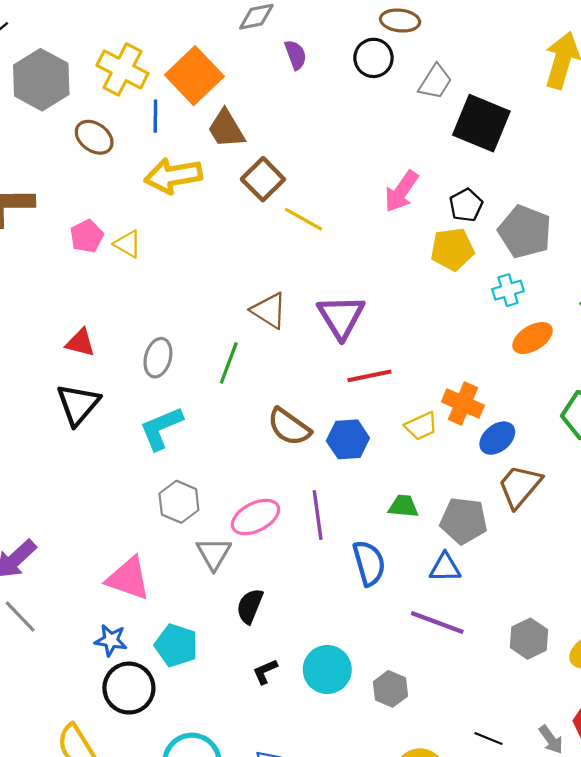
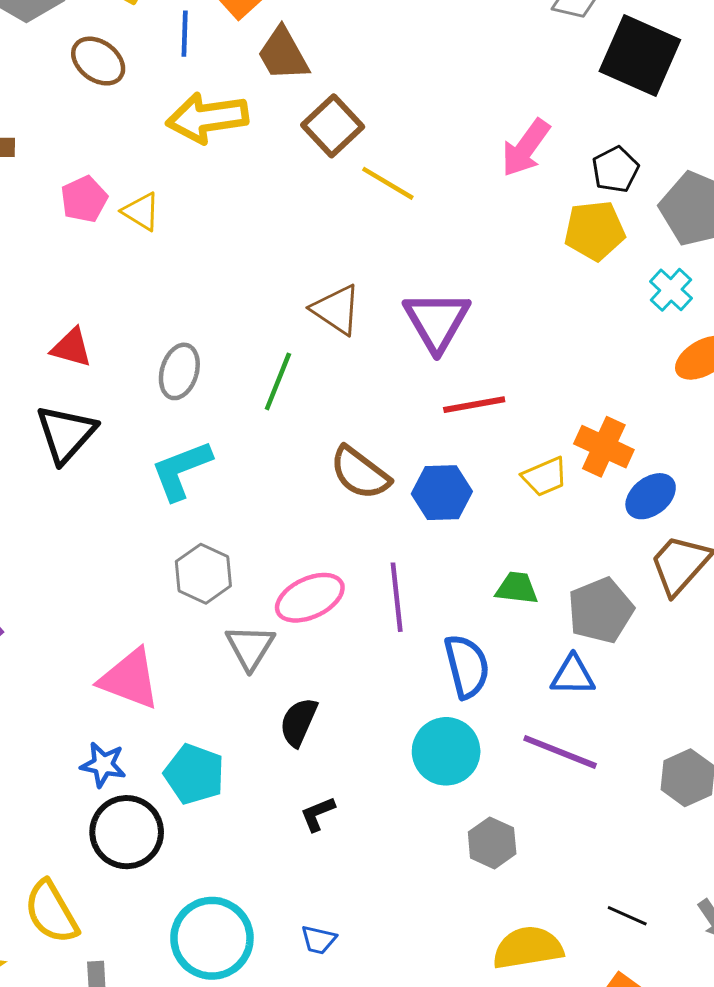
cyan cross: (508, 290) -> (671, 290), turned -32
gray pentagon: (464, 521) -> (601, 610), turned -30
cyan circle: (327, 670) -> (446, 751), moved

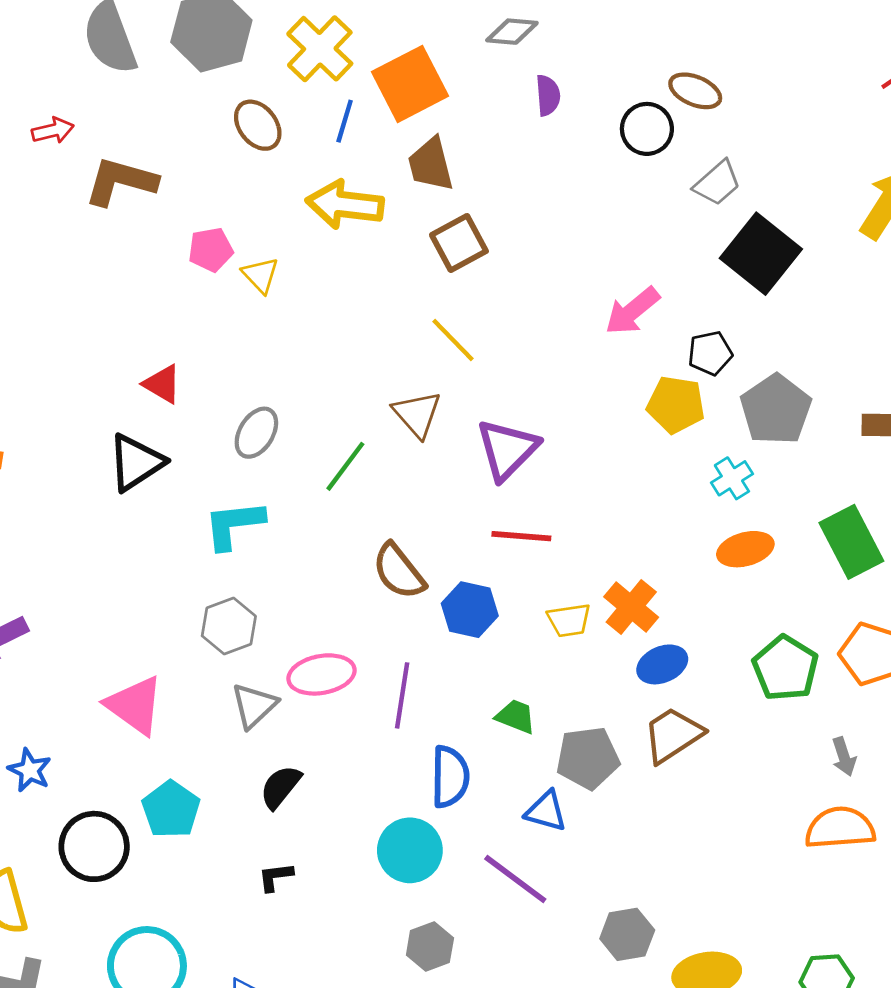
yellow line: (388, 183) -> (453, 340), moved
blue star: (103, 765) -> (30, 770), moved

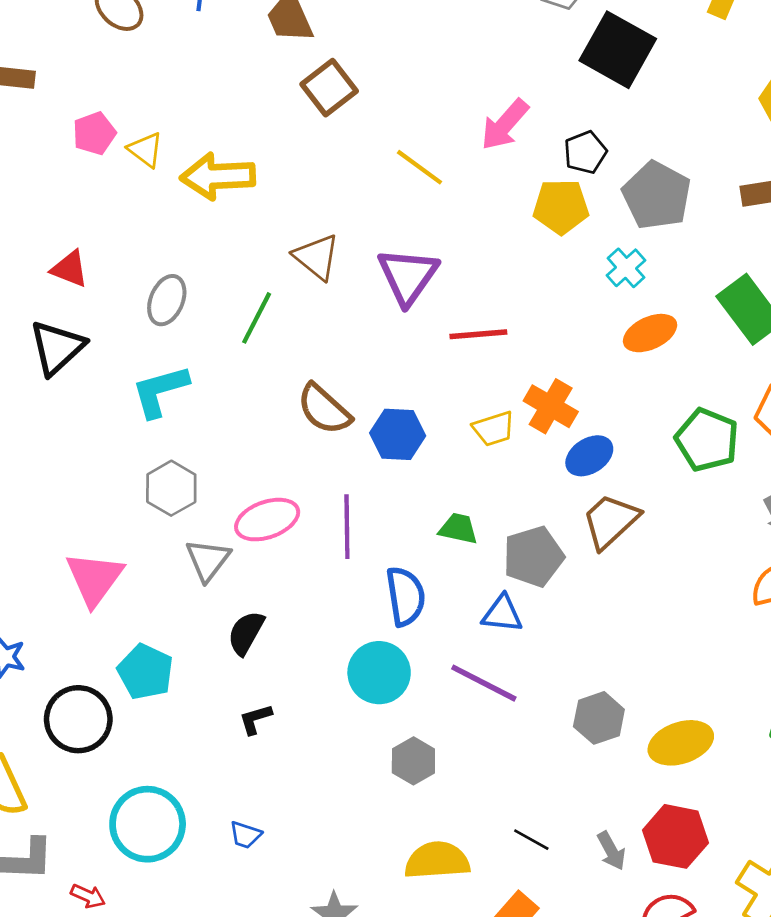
yellow arrow: (345, 205) -> (218, 176), moved
yellow line: (453, 340) -> (419, 167), moved
red line: (521, 536) -> (478, 334), moved
pink triangle: (135, 705) -> (94, 579), turned 40

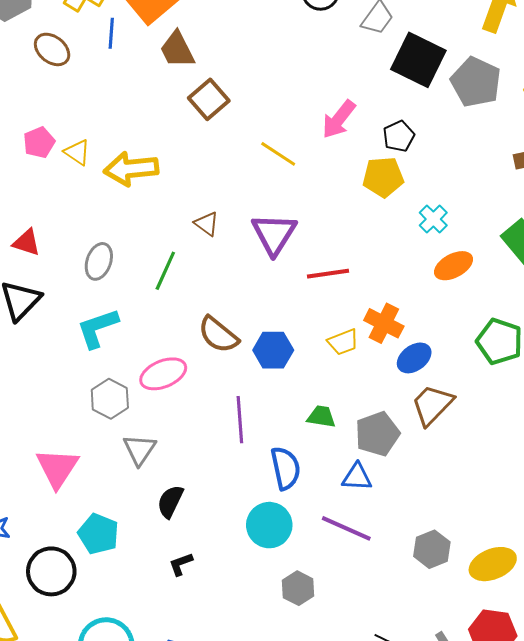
gray pentagon: (657, 195) -> (476, 82), moved
brown triangle: (317, 257) -> (207, 224), size x0.7
pink ellipse: (267, 520) -> (163, 374), moved

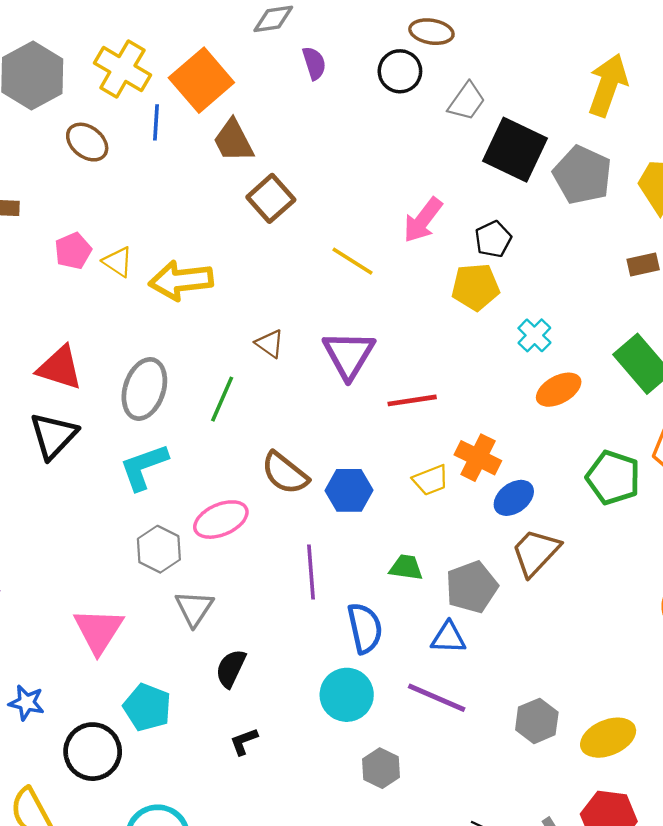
red triangle: (27, 242) -> (60, 368), size x1.4
gray ellipse: (99, 261) -> (144, 389), size x1.4

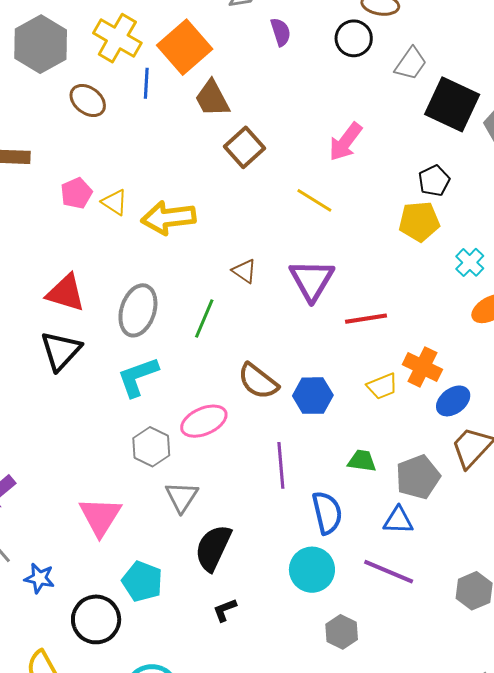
pink arrow: (423, 220) -> (345, 142), moved
black semicircle: (231, 668) -> (213, 548), size x1.4

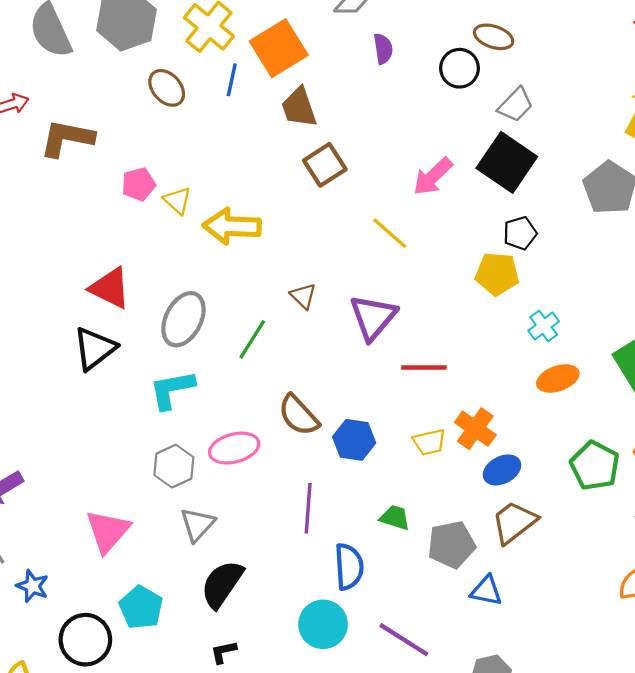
black square: (452, 104) -> (507, 162), moved
blue triangle: (398, 520) -> (486, 591), moved

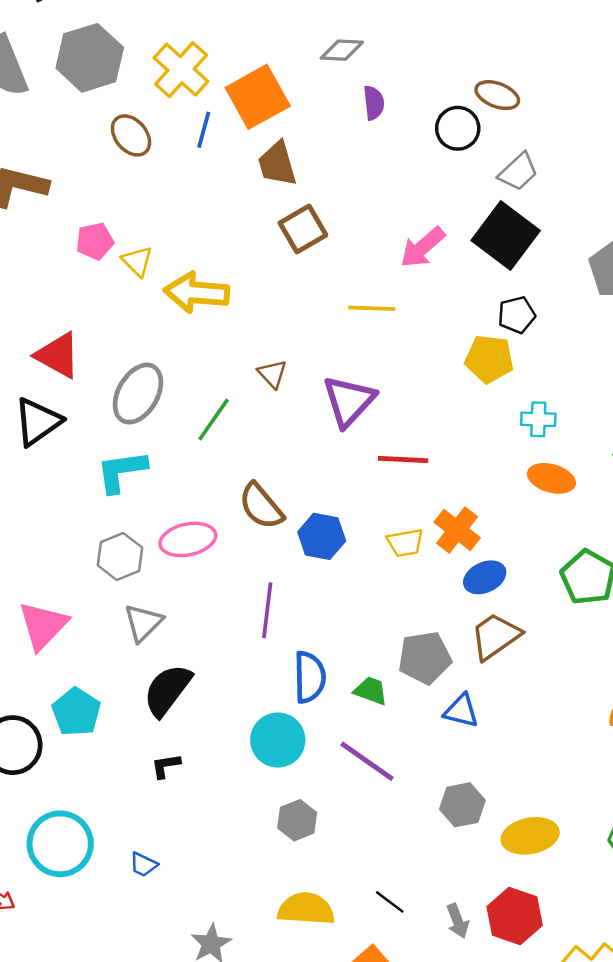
yellow line: (390, 233) -> (372, 308), turned -42
cyan cross: (544, 326) -> (538, 419), turned 36
orange ellipse: (558, 378) -> (551, 478), turned 33
green trapezoid: (395, 518) -> (371, 691), moved

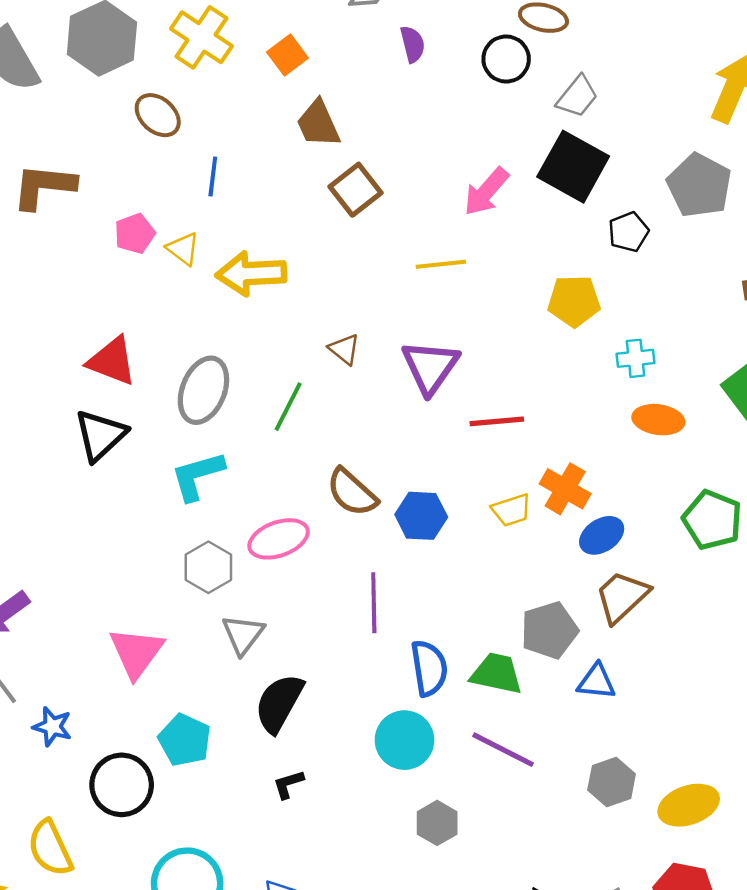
orange square: (258, 97) -> (287, 55), size x0.6
blue line: (204, 130) -> (213, 177), moved
black pentagon: (517, 315) -> (629, 232), moved
green trapezoid: (371, 691) -> (497, 674), size x1.4

